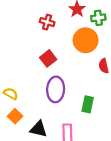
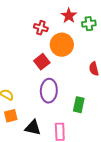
orange circle: (86, 40) -> (62, 45), moved
orange square: (15, 116) -> (11, 116), turned 32

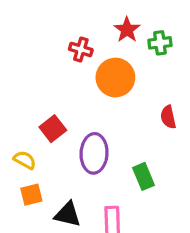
red square: (42, 62) -> (53, 129), moved
green rectangle: (79, 105) -> (143, 176), turned -35

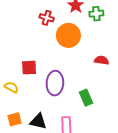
red semicircle: (168, 117) -> (102, 60), turned 112
red square: (53, 129) -> (29, 68), turned 35
orange square: (31, 195) -> (15, 119), moved

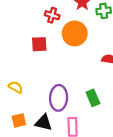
red square: (29, 68) -> (39, 44), moved
purple ellipse: (55, 83) -> (59, 98), moved

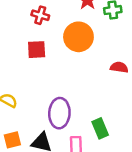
red cross: (52, 15) -> (40, 15), moved
green rectangle: (93, 98) -> (100, 128), moved

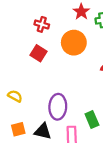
red square: (37, 50) -> (39, 53), turned 35

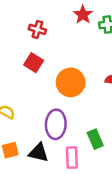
orange circle: (74, 43) -> (71, 82), moved

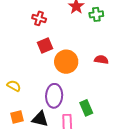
red square: (34, 63) -> (45, 46), moved, turned 35

